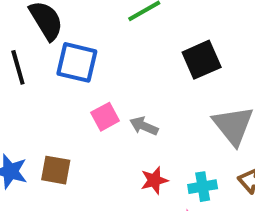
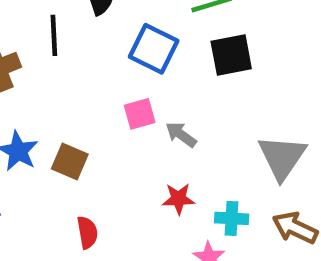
black square: (202, 60) -> (231, 55), moved
blue square: (77, 62) -> (154, 49), moved

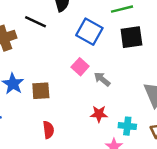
black line: (54, 35) -> (35, 22), turned -65
pink square: (140, 114) -> (80, 67), turned -35
brown square: (70, 161) -> (41, 91), turned -30

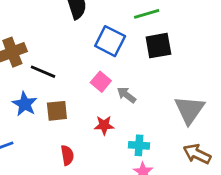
black line: (35, 22) -> (43, 72), moved
red star: (99, 114) -> (104, 125), moved
cyan cross: (127, 126) -> (139, 145), moved

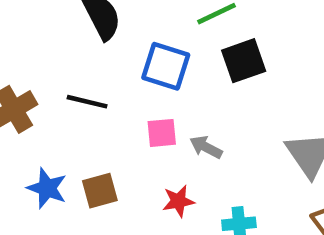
black line: (43, 72) -> (87, 102), moved
pink square: (101, 82) -> (162, 133), turned -36

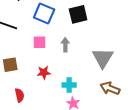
gray arrow: (206, 147) -> (65, 45), moved, turned 56

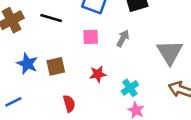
gray arrow: (65, 45) -> (123, 38), turned 32
cyan cross: (69, 85) -> (130, 88), turned -32

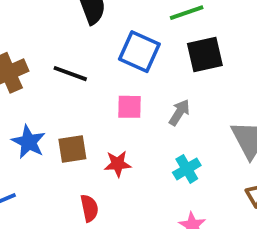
red star: (98, 74) -> (118, 164), moved
cyan cross: (130, 88) -> (187, 169), moved

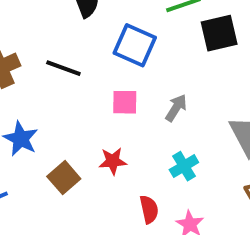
black square: (205, 54) -> (219, 33), moved
brown square: (72, 149) -> (64, 178), moved, turned -32
red semicircle: (89, 208) -> (149, 209), moved

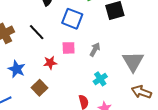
black line: (63, 68) -> (37, 32), turned 30
red star: (113, 161) -> (50, 63), moved

